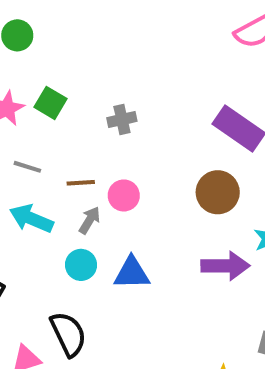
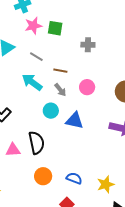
green square: (51, 103) -> (55, 28), turned -35
pink circle: (124, 195) -> (87, 87), moved
gray arrow: (90, 220) -> (60, 90), turned 96

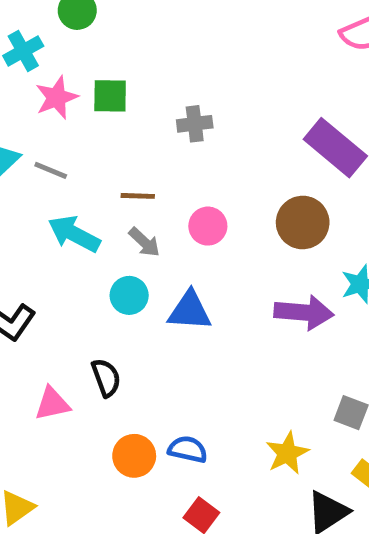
gray line: (36, 57) -> (51, 170), moved
black semicircle: (36, 143) -> (106, 378), size x0.7
blue semicircle: (74, 178) -> (188, 449), moved

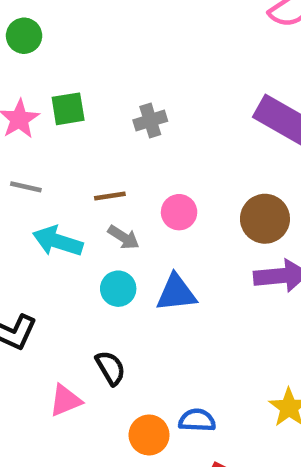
brown circle: (303, 223) -> (265, 219), moved

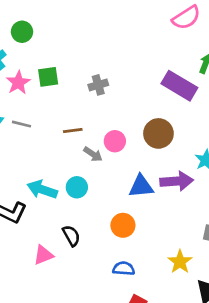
brown circle: (265, 219) -> (158, 133), moved
gray arrow: (124, 237) -> (93, 154), moved
cyan arrow: (58, 241) -> (42, 190), moved
blue triangle: (176, 293) -> (141, 186), moved
orange circle: (149, 435) -> (123, 225), moved

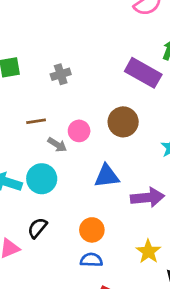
purple arrow: (177, 181) -> (148, 197), moved
cyan circle: (77, 187) -> (42, 179), size x1.4
orange circle: (123, 225) -> (92, 230), moved
black semicircle: (71, 236) -> (37, 228), turned -110

